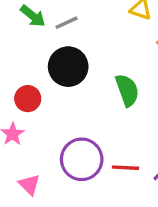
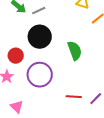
purple circle: (82, 159) -> (40, 75), moved

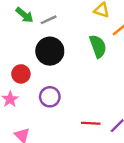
green semicircle: (75, 51) -> (98, 46), moved
purple circle: (40, 75) -> (50, 97), size x0.7

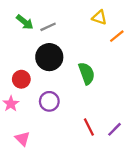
green semicircle: (98, 46) -> (87, 73), moved
red line: (91, 123) -> (89, 127), turned 60

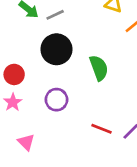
red circle: (21, 79) -> (14, 74), moved
red line: (89, 127) -> (102, 129), turned -42

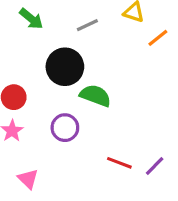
gray line: (55, 15) -> (87, 25), moved
green semicircle: (99, 68) -> (95, 96), moved, turned -50

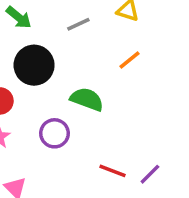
orange line: (158, 38) -> (129, 60), moved
black circle: (65, 67) -> (34, 65), moved

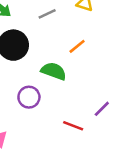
orange line: (129, 60) -> (77, 46), moved
purple line: (150, 174) -> (102, 109), moved

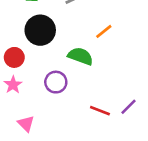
purple line: (102, 109) -> (129, 107), moved

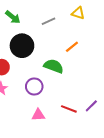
pink triangle: (26, 124) -> (38, 115), moved, turned -48

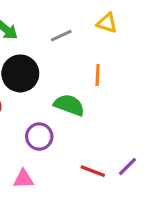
orange line: (72, 47) -> (98, 75), turned -48
pink triangle: (38, 115) -> (23, 179), moved

